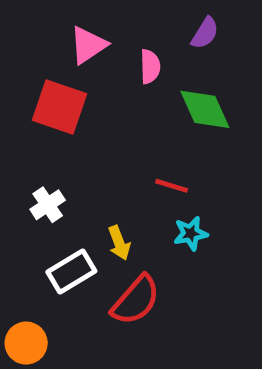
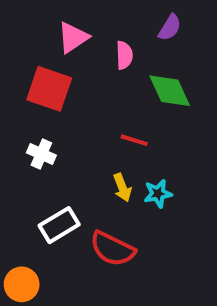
red line: (172, 186) -> (134, 140), moved
white cross: (48, 205) -> (41, 154), moved, turned -32
yellow arrow: (119, 243) -> (122, 188), moved
red semicircle: (136, 300) -> (112, 249), turned 75

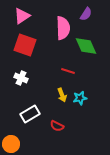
pink triangle: (73, 37) -> (22, 16), moved
pink semicircle: (124, 55) -> (63, 28), size x1.6
red semicircle: (112, 249) -> (57, 126), size x0.6

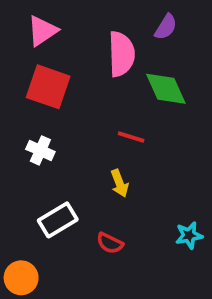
cyan star: (80, 98) -> (189, 235), moved

